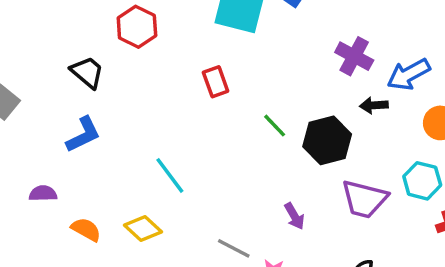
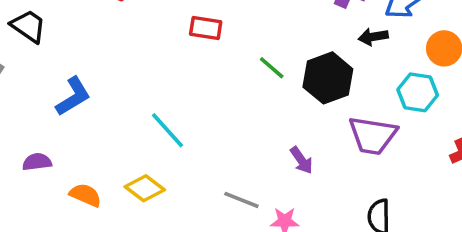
black trapezoid: (87, 72) -> (28, 26), moved
red rectangle: (216, 82) -> (206, 28), turned -56
cyan hexagon: (422, 181) -> (418, 92), moved

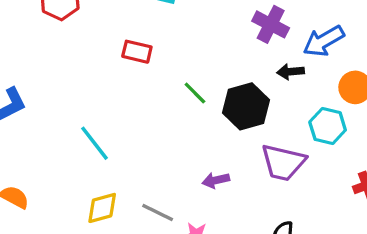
purple arrow: (301, 160) -> (216, 180), turned 108
yellow diamond: (145, 188) -> (102, 208), moved, turned -57

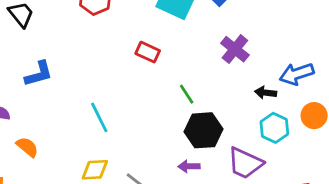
purple cross: (271, 24) -> (235, 49), moved
black hexagon: (246, 106) -> (203, 130), moved
cyan hexagon: (328, 126) -> (274, 128), moved

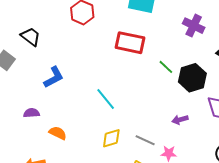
red rectangle: (148, 52) -> (130, 43), size x1.6
black hexagon: (203, 130) -> (192, 78), moved

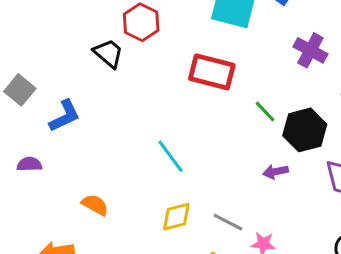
black trapezoid: (31, 37) -> (108, 53), moved
blue L-shape: (54, 77) -> (65, 116), moved
purple semicircle: (31, 113) -> (29, 164), moved
purple arrow: (180, 120) -> (275, 172), moved

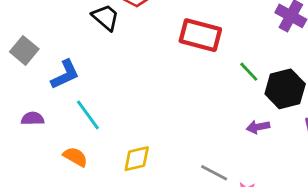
cyan line: (171, 156) -> (88, 115), moved
orange semicircle: (95, 205) -> (75, 157), moved
yellow diamond: (176, 217) -> (137, 159), moved

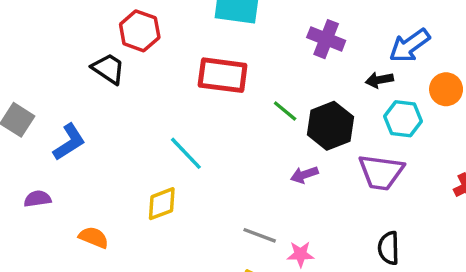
cyan line: (88, 115) -> (186, 153), moved
yellow diamond: (137, 159) -> (162, 204), moved

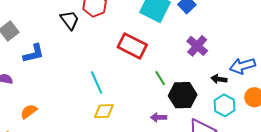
yellow diamond: (162, 204) -> (104, 111), moved
orange semicircle: (94, 237) -> (29, 111), turned -78

